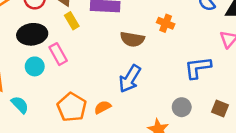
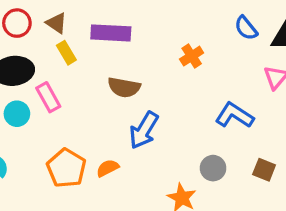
orange cross: (166, 23) -> (192, 56), turned 35
brown semicircle: (132, 39) -> (124, 87), moved
blue L-shape: (198, 68) -> (234, 115), turned 40

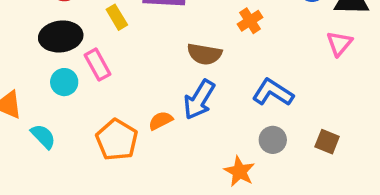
brown semicircle: (124, 87) -> (204, 54), moved
blue L-shape: (234, 115) -> (273, 93), moved
orange semicircle: (108, 168) -> (161, 121), moved

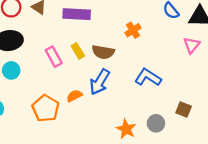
yellow rectangle: (117, 17) -> (78, 51), moved
pink rectangle: (98, 65) -> (54, 57), moved
gray circle: (273, 140) -> (156, 123), moved

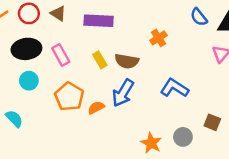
pink rectangle: (54, 57) -> (61, 55), moved
orange pentagon: (46, 108) -> (69, 97), moved

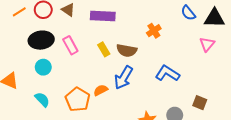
orange pentagon: (69, 97) -> (78, 100), moved
cyan semicircle: (14, 119) -> (42, 100), moved

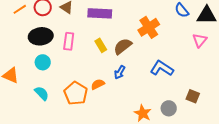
orange cross: (154, 31) -> (149, 27), size x1.5
pink rectangle: (70, 45) -> (69, 41), turned 36
brown semicircle: (127, 50) -> (123, 46), turned 132
blue arrow: (124, 78) -> (120, 72), size x0.6

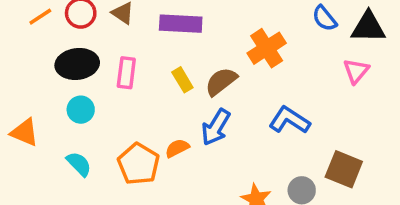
blue arrow: (120, 72) -> (216, 127), size x1.5
brown square: (193, 96) -> (344, 169), size x1.5

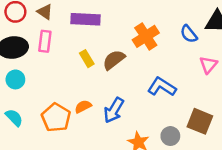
blue semicircle: (325, 18) -> (189, 34), moved
pink triangle: (356, 71) -> (208, 65), moved
pink rectangle: (126, 73) -> (45, 41), moved
blue arrow: (216, 127) -> (114, 110), moved

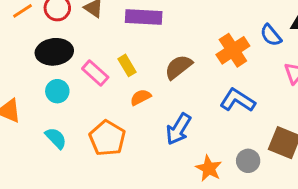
orange cross: (146, 36) -> (233, 50), moved
pink rectangle: (45, 41) -> (95, 73), moved, turned -55
yellow rectangle: (87, 59) -> (127, 65), moved
orange semicircle: (83, 107) -> (141, 97), moved

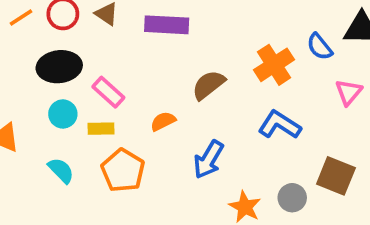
yellow rectangle: (127, 65) -> (101, 129), moved, turned -60

